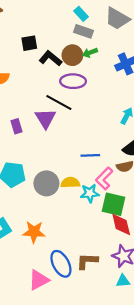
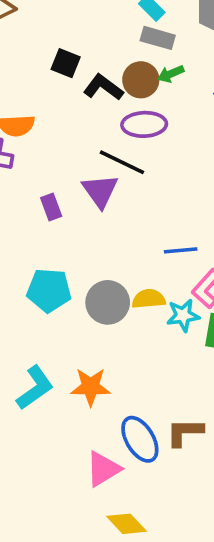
black square: (29, 43) -> (66, 63), turned 35

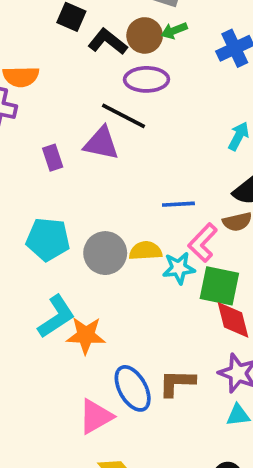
purple triangle: (100, 191) -> (101, 143), turned -45
cyan L-shape: (35, 388) -> (56, 317), moved

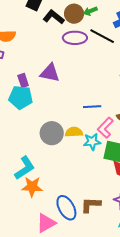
black line: (124, 116) -> (102, 36), moved
cyan pentagon: (48, 239) -> (21, 97), moved
orange star: (86, 335) -> (32, 187), moved

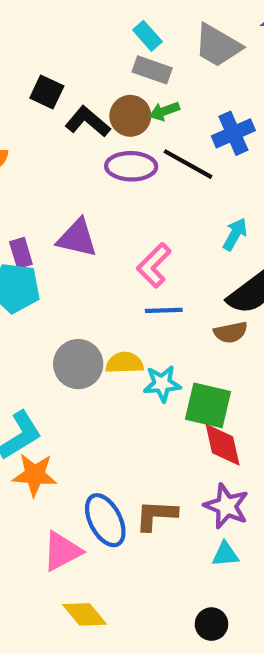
pink L-shape: (105, 128) -> (154, 265), moved

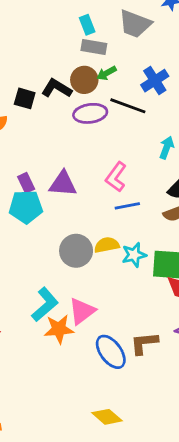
cyan rectangle: (147, 36) -> (87, 25), turned 30
black square: (47, 92) -> (25, 98), moved
purple triangle: (77, 238) -> (63, 184), moved
pink triangle: (62, 551) -> (82, 311), moved

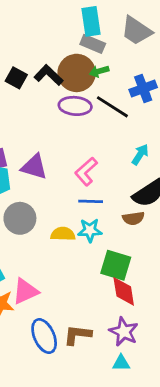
cyan rectangle: (87, 25) -> (91, 21), size x1.5
brown circle: (84, 80) -> (77, 73), size x1.4
gray circle: (76, 251) -> (20, 218), moved
cyan star: (134, 255) -> (90, 230), moved

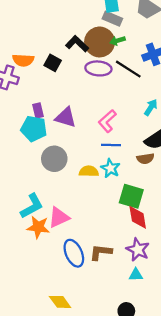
black square: (16, 78) -> (53, 63), moved
cyan star: (90, 230) -> (110, 168), turned 30

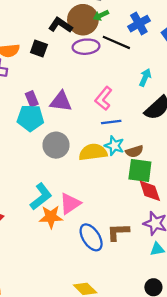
brown semicircle: (145, 159) -> (134, 151), moved
yellow semicircle: (89, 171) -> (93, 152), size x1.4

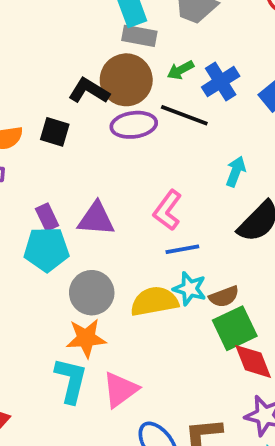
green arrow: (101, 15) -> (181, 70), moved
green square: (140, 170) -> (235, 328), turned -30
cyan L-shape: (41, 197) -> (71, 380), turned -36
orange star: (51, 217) -> (86, 338), moved

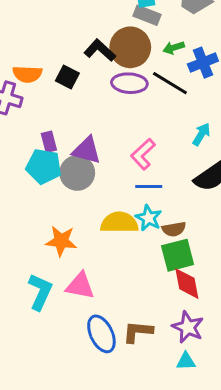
gray circle: (92, 293) -> (77, 173), moved
cyan L-shape: (71, 380) -> (40, 292), moved
pink triangle: (120, 390) -> (80, 286), turned 36

